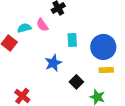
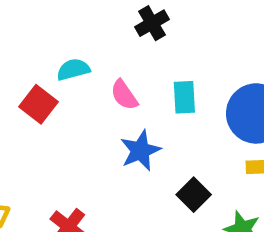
pink semicircle: (42, 25) -> (124, 95), moved

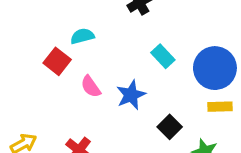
pink semicircle: (124, 95) -> (91, 87), moved
cyan rectangle: (184, 97) -> (163, 56), turned -40

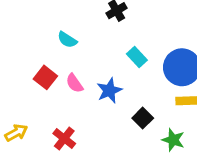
cyan semicircle: (82, 36) -> (67, 40), turned -132
red square: (57, 61) -> (45, 77), moved

